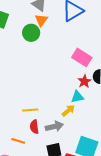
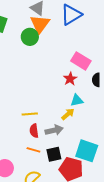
orange triangle: (41, 20) -> (40, 24), size x1.5
red star: (84, 81) -> (70, 79), moved
orange line: (18, 141) -> (33, 150), moved

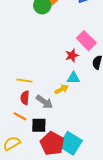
gray arrow: (54, 130) -> (44, 102), turned 36
cyan square: (87, 151) -> (70, 143), moved

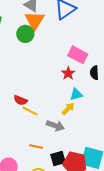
yellow line: (24, 81) -> (30, 111), turned 35
red semicircle: (25, 98) -> (20, 100), moved, turned -56
black square: (39, 125) -> (58, 159), moved

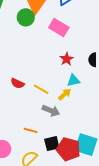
pink rectangle: (78, 55) -> (59, 28), moved
yellow line: (30, 111) -> (41, 89), moved

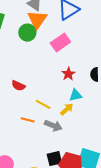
pink rectangle: (59, 28) -> (60, 42), turned -66
red semicircle: (17, 83) -> (18, 86), moved
orange line: (31, 130) -> (28, 120), moved

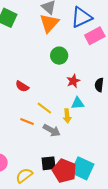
green circle: (27, 33) -> (59, 56), moved
pink rectangle: (60, 42) -> (95, 36), moved
yellow arrow: (67, 109) -> (67, 116), turned 120

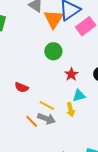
orange triangle: (49, 23) -> (54, 19), moved
orange line: (27, 122) -> (32, 121), turned 32
gray arrow: (52, 130) -> (46, 119), moved

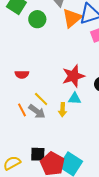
green circle: (53, 51) -> (37, 19), moved
red star: (71, 74) -> (73, 76), size x1.6
red semicircle: (22, 87) -> (22, 74), turned -40

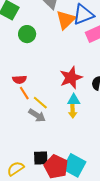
green circle: (37, 19) -> (27, 34), moved
orange line: (22, 110) -> (24, 93), moved
yellow arrow: (63, 110) -> (73, 111), moved

